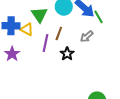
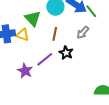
purple line: (45, 43) -> (45, 59), moved, turned 48
purple star: (12, 54) -> (25, 71), moved

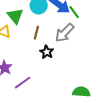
gray arrow: (83, 32) -> (64, 33), size x1.5
purple line: (45, 59) -> (23, 83), moved

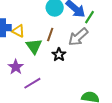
green line: (74, 12) -> (89, 17), turned 64
green triangle: (15, 16) -> (34, 46), moved

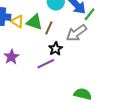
green triangle: (34, 46) -> (34, 22), moved, turned -42
purple line: (32, 83) -> (46, 64), moved

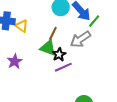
green triangle: (34, 22) -> (48, 48), moved
purple line: (46, 64) -> (63, 67), moved

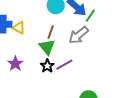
green triangle: (48, 48) -> (47, 47), turned 36
black star: (59, 54) -> (47, 66), moved

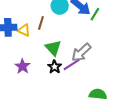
brown line: (51, 32) -> (41, 23), moved
gray arrow: (79, 35) -> (81, 52), moved

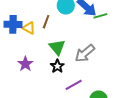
green line: (95, 14) -> (100, 16), turned 40
purple line: (71, 65) -> (74, 85), moved

